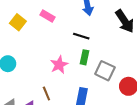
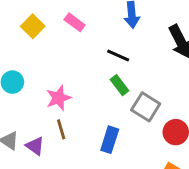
green rectangle: (85, 57) -> (120, 85), turned -56
pink star: (59, 65) -> (59, 98), moved

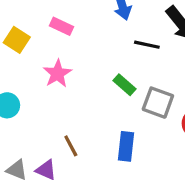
black line: (118, 55) -> (147, 45), moved
pink star: (59, 98) -> (57, 74), moved

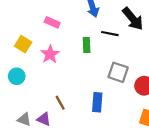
yellow square: (17, 40) -> (23, 44), moved
green rectangle: (125, 85) -> (87, 45), moved, turned 48

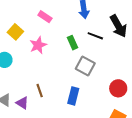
green rectangle: (87, 45) -> (73, 43), turned -32
gray square: (118, 72) -> (85, 66), moved

